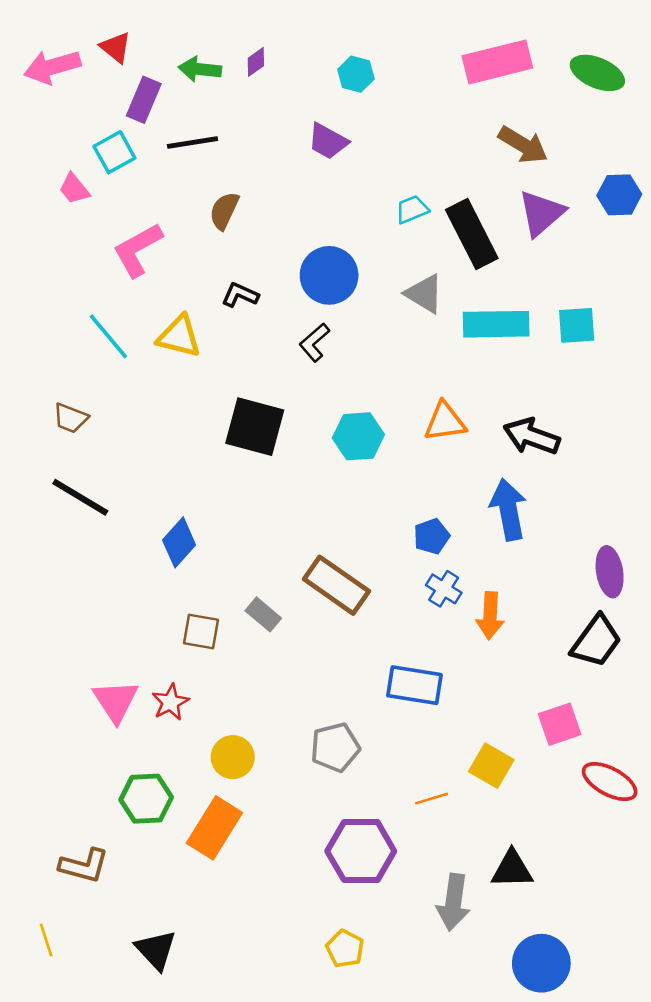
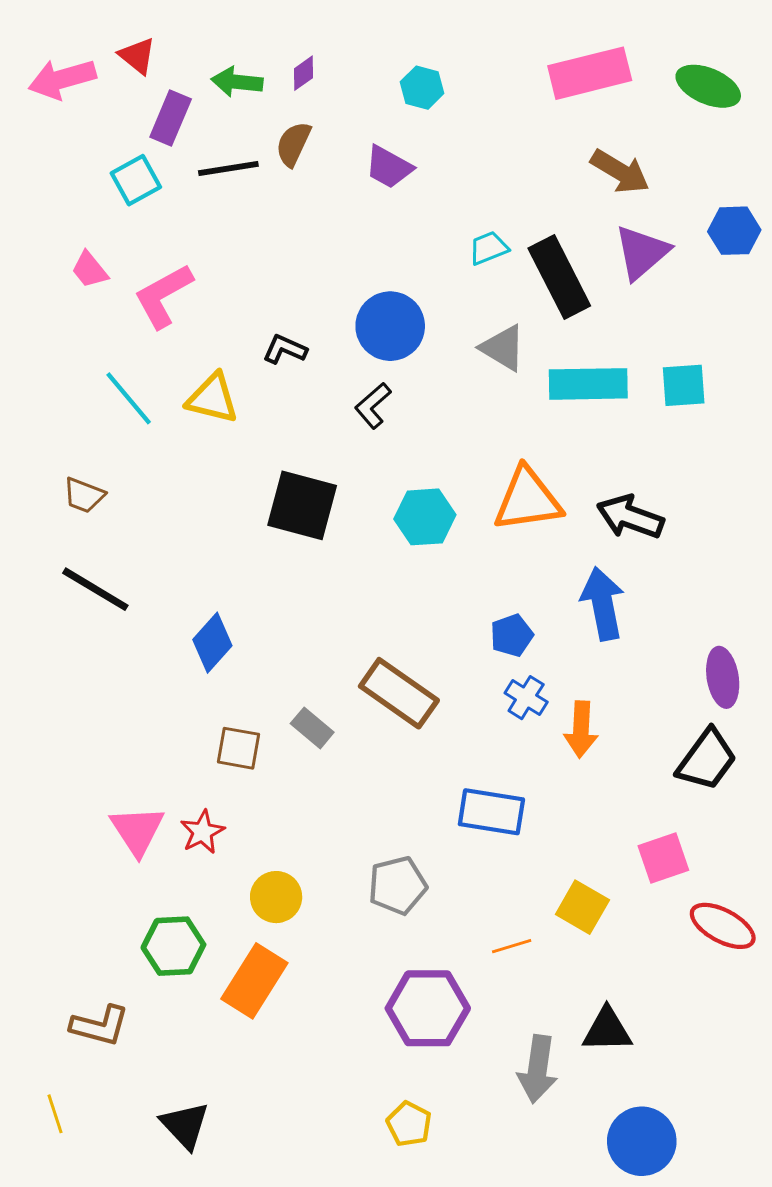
pink trapezoid: (74, 189) -> (90, 270), moved
brown semicircle: (224, 211) -> (293, 144), moved
orange triangle: (445, 422) -> (528, 500), size x1.4

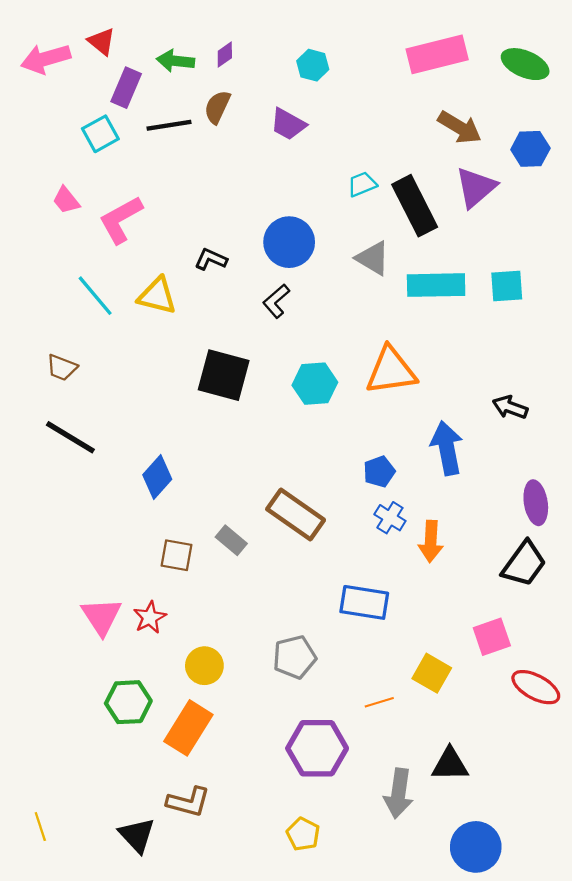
blue hexagon: (734, 231) -> (530, 149), moved
black arrow: (630, 517) -> (510, 407), moved, size x0.7
brown L-shape: (100, 1026) -> (188, 802), moved

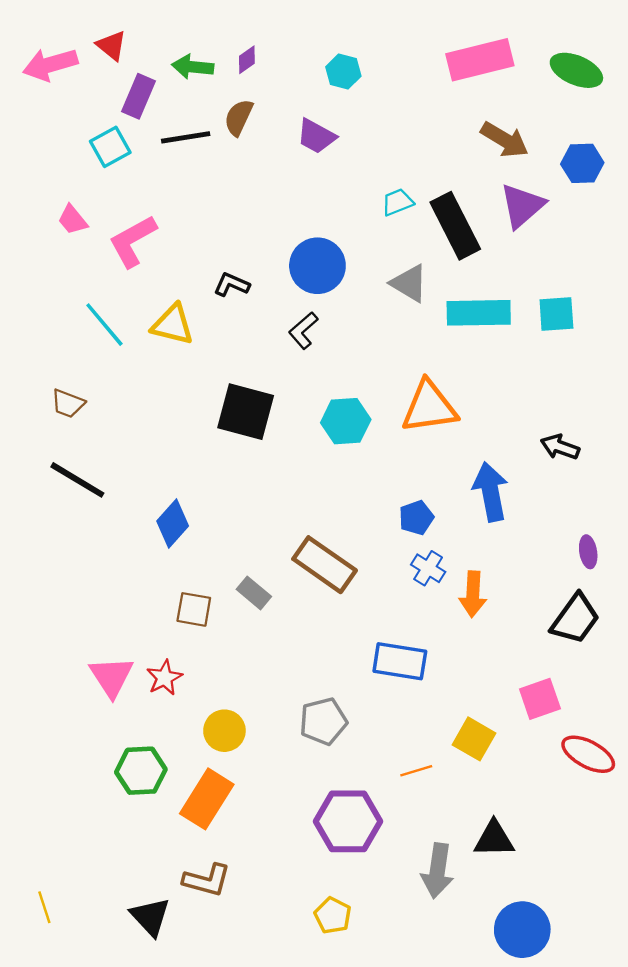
purple ellipse: (536, 503) -> (588, 552), size x0.7

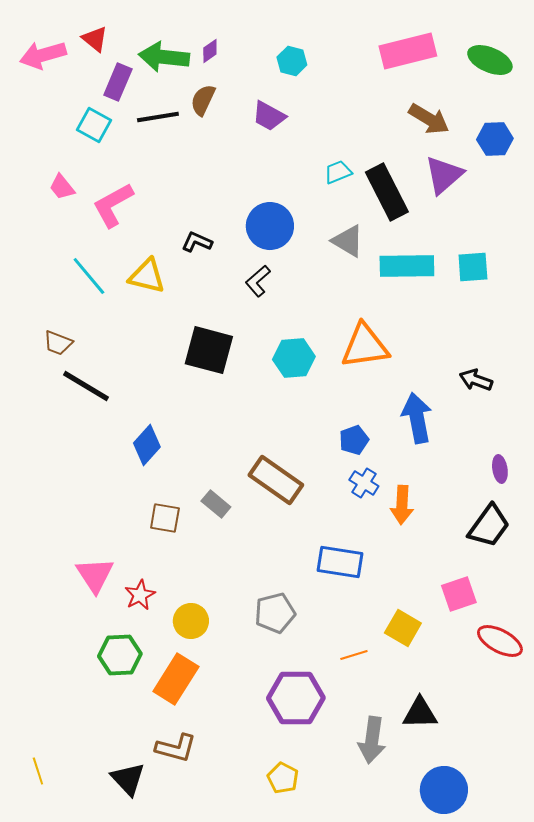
green arrow: (193, 67) -> (164, 57), size x1.4
cyan square: (110, 147) -> (94, 125), turned -32
black line: (77, 480) -> (86, 386), moved
red star: (164, 678) -> (140, 595), moved

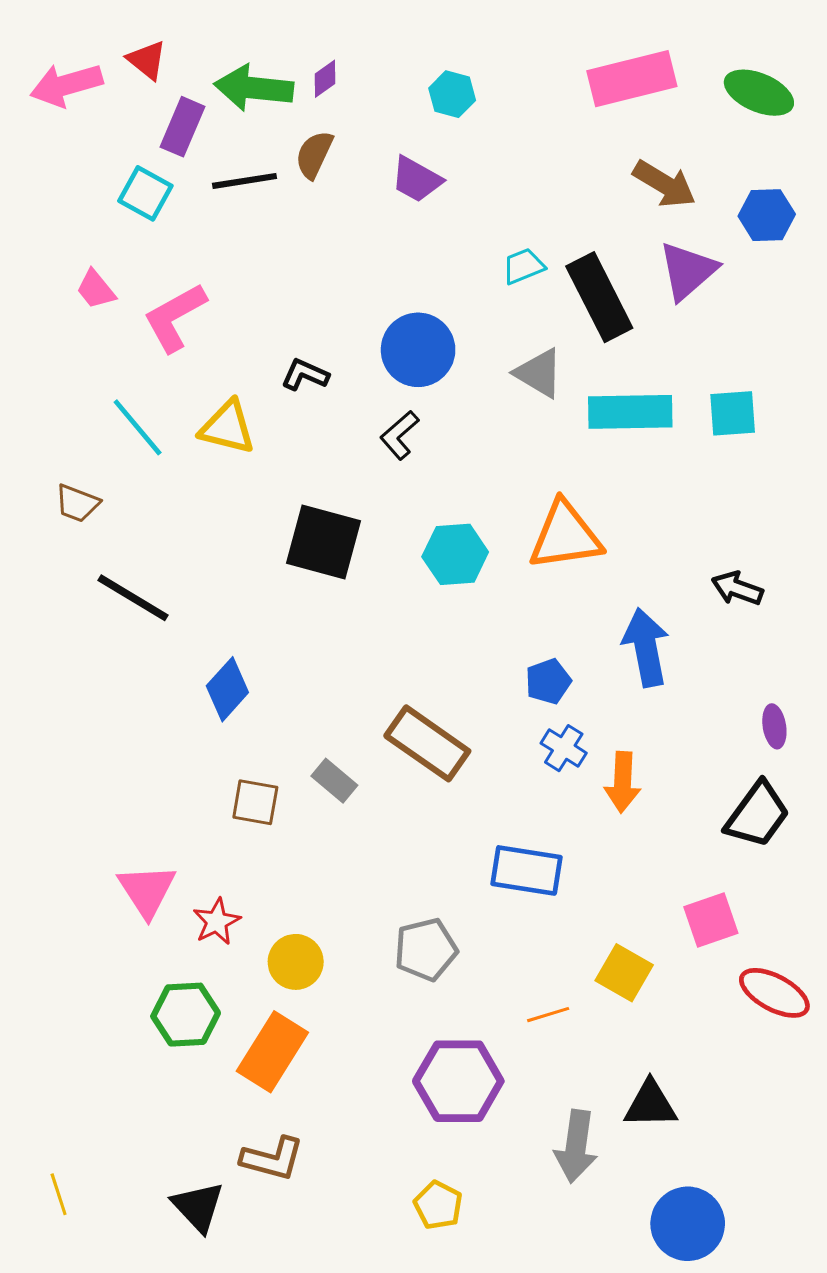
brown trapezoid: (58, 343) -> (77, 503), moved

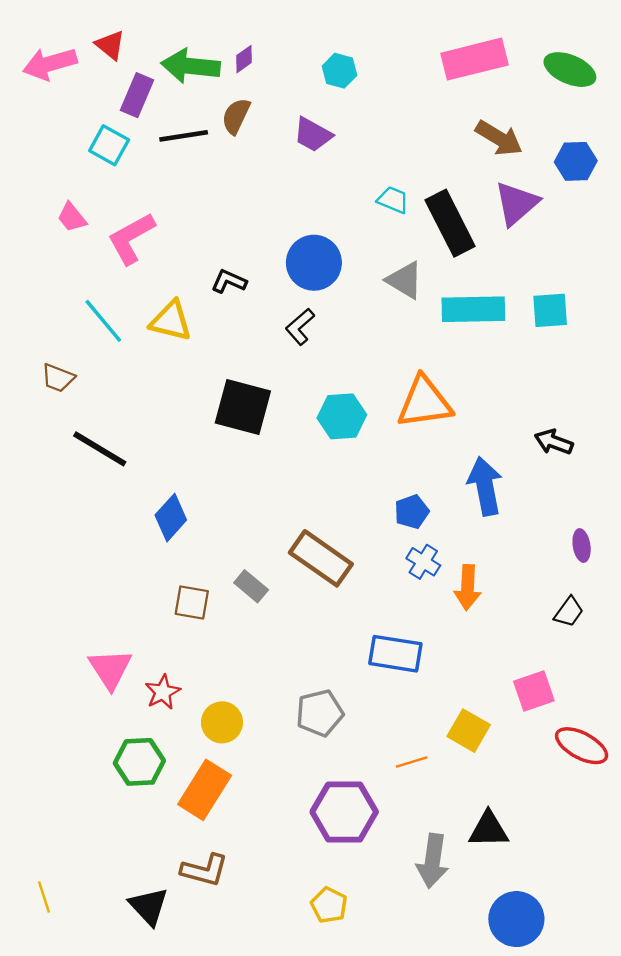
cyan trapezoid: (523, 266) -> (393, 200), turned 44
black trapezoid: (757, 815) -> (569, 612), size x0.6

